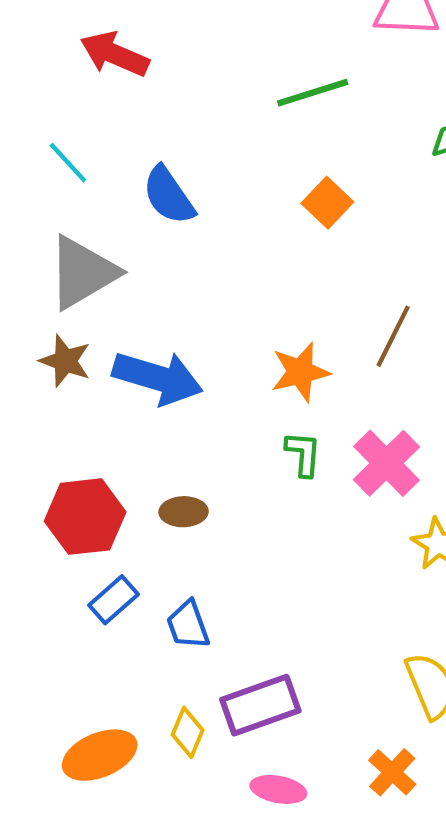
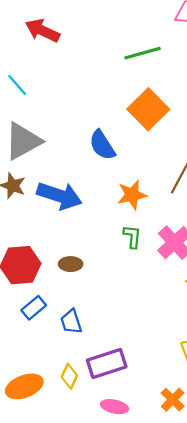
blue semicircle: (169, 195) -> (102, 145), moved
orange square: (327, 203) -> (148, 109), size x1.6

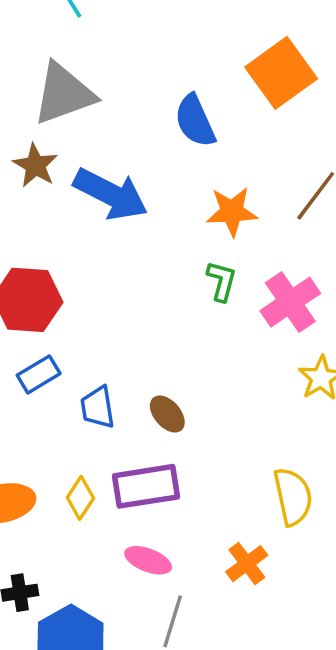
brown ellipse: (71, 264) -> (167, 414), moved, turned 40

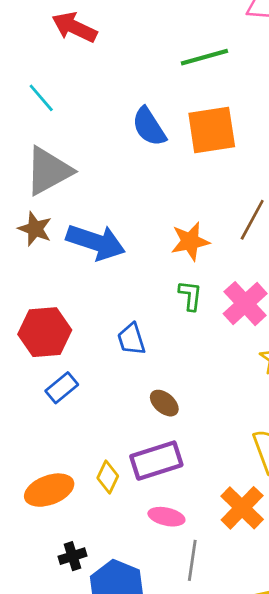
orange square: (281, 73) -> (212, 130), turned 36
blue semicircle: (195, 121) -> (149, 127), moved
blue trapezoid: (98, 407) -> (131, 339), moved
orange cross: (247, 564) -> (242, 508), size x1.4

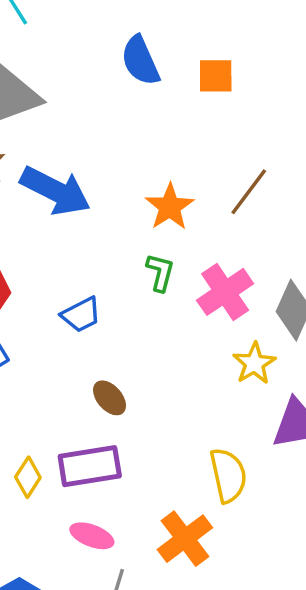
orange square: (212, 130) -> (216, 76), size x0.6
orange star: (190, 241) -> (170, 207), turned -30
blue trapezoid: (131, 339) -> (81, 315), turned -108

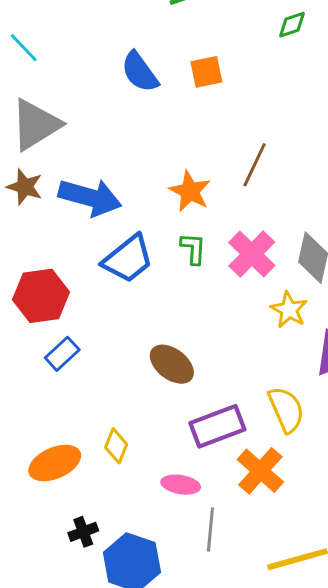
blue trapezoid: (81, 315) -> (128, 259), moved, size x1.5
brown ellipse: (110, 398) -> (172, 364), size x1.4
purple rectangle: (90, 466) -> (217, 426), moved

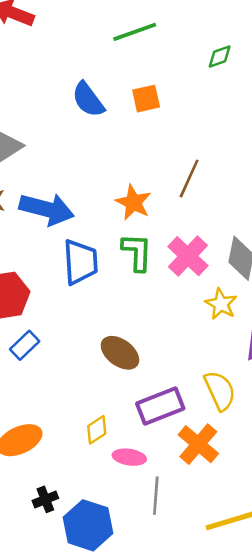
green L-shape: (193, 249) -> (137, 252), size x1.4
blue trapezoid: (128, 259) -> (80, 262), turned -54
yellow diamond: (116, 446) -> (97, 430), moved, turned 36

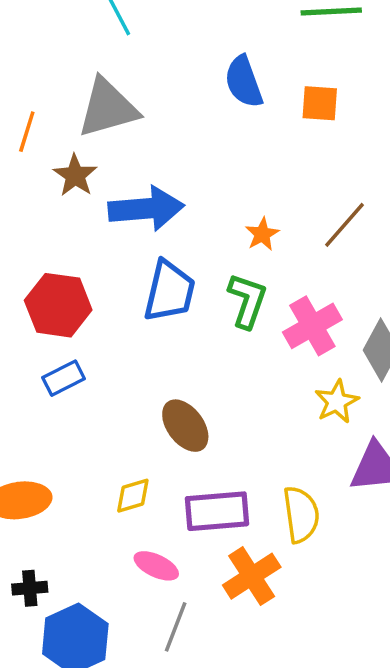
orange star: (133, 202) -> (262, 234), size x0.7
blue arrow: (47, 209) -> (146, 209), turned -36
yellow diamond: (97, 430) -> (133, 496), moved

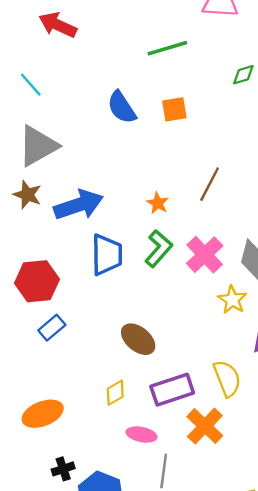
green L-shape: (247, 301) -> (159, 249), turned 36

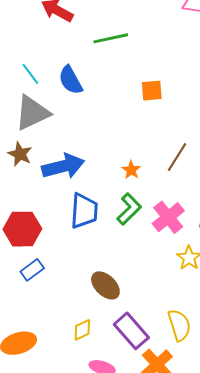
green line: (167, 48) -> (111, 38), moved
cyan line: (31, 85) -> (30, 74), moved
blue semicircle: (122, 107) -> (71, 80), moved
purple rectangle: (172, 390) -> (131, 331), turned 63

